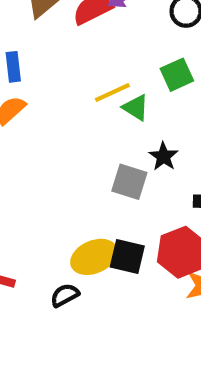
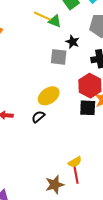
yellow line: (112, 92) -> (42, 16), turned 60
black square: (127, 256) -> (88, 108), moved

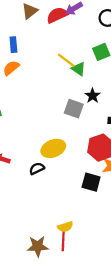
black square: (88, 108) -> (91, 182), moved

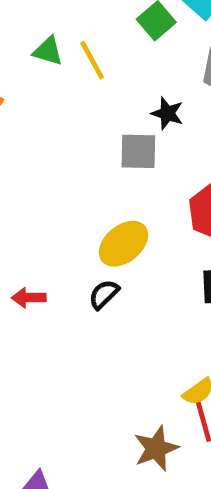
yellow line: (66, 60) -> (92, 60), turned 42
green triangle: (79, 69) -> (48, 51), moved

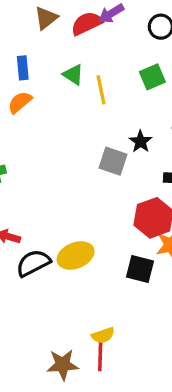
yellow ellipse: (123, 244) -> (76, 255), moved
black semicircle: (104, 294) -> (33, 263), moved, size x1.5

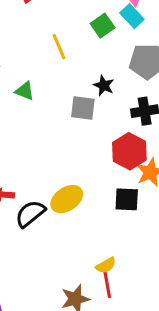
green triangle: (73, 75) -> (25, 91), moved

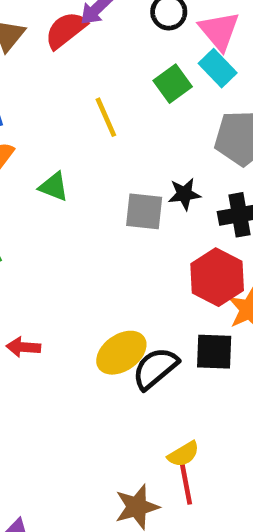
black star: (104, 86) -> (184, 194), moved, turned -30
black semicircle: (30, 214) -> (155, 368), moved

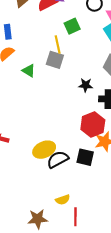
green square: (173, 84) -> (72, 26), moved
gray square: (144, 211) -> (55, 60), moved
red line: (186, 484) -> (75, 217), moved

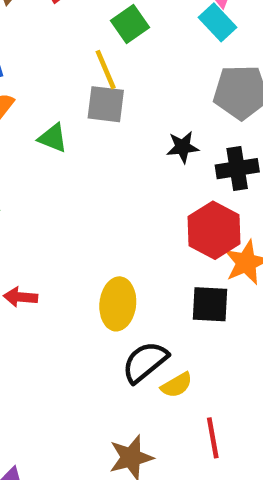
yellow ellipse: (44, 150) -> (118, 304), turned -50
black semicircle: (58, 159) -> (145, 362), moved
yellow semicircle: (63, 200) -> (177, 385), moved

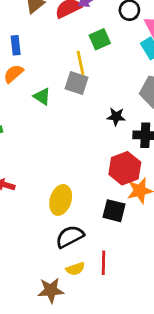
yellow semicircle: (177, 385) -> (75, 269), moved
red line: (213, 438) -> (103, 263), moved

